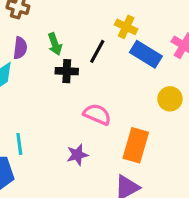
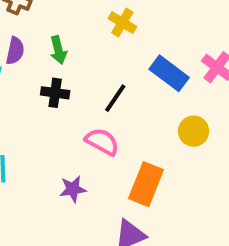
yellow cross: (126, 27) -> (122, 23), moved
black line: (97, 51) -> (115, 98), moved
black cross: (67, 71) -> (55, 93), moved

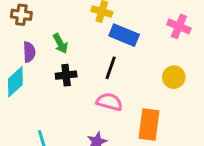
blue rectangle: (169, 73) -> (124, 35), moved

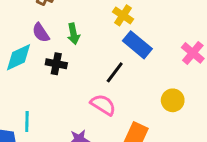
purple semicircle: (29, 52) -> (41, 33), turned 132
black cross: (66, 75) -> (56, 64), moved

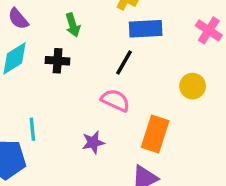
purple semicircle: (41, 33) -> (18, 19), moved
blue rectangle: (137, 45) -> (146, 29), turned -36

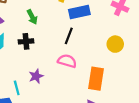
purple star: (93, 142) -> (36, 76), moved

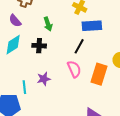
pink semicircle: (67, 61) -> (74, 69), turned 42
orange rectangle: (96, 79) -> (99, 74), moved

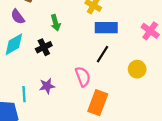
black cross: (39, 46) -> (44, 47), turned -32
black line: (79, 46) -> (103, 54), moved
orange rectangle: (99, 74) -> (98, 103), moved

